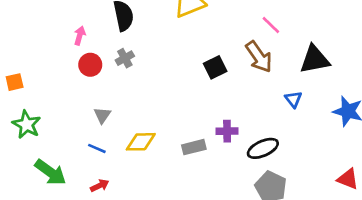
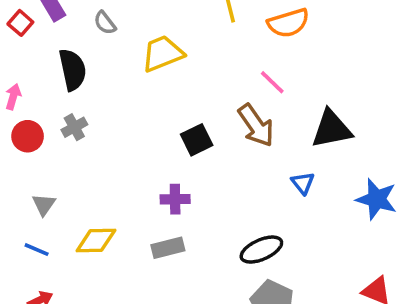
purple cross: (227, 131) -> (175, 199), moved

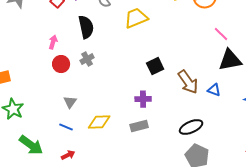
pink line: (272, 82) -> (221, 34), moved
brown arrow: (256, 125) -> (188, 82), moved
blue triangle: (303, 183) -> (214, 90), turned -32

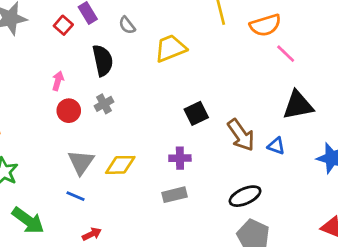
pink line: (221, 34) -> (286, 54), moved
gray triangle: (70, 102) -> (81, 162), size x1.5
yellow diamond: (99, 122) -> (120, 165), moved
red arrow: (68, 155) -> (92, 234), moved

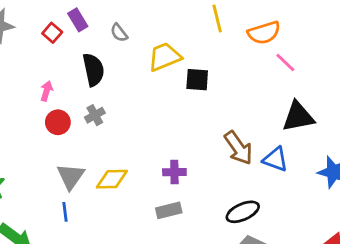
black square: (196, 113) -> (197, 80), moved, turned 30
blue triangle: (276, 146) -> (275, 159), size x1.4
blue line: (75, 196) -> (65, 212), turned 60

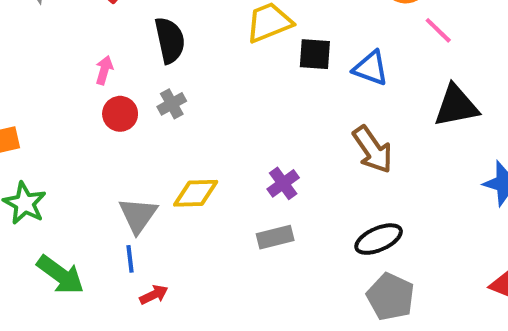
blue triangle: (275, 159) -> (371, 68), moved
purple cross: (174, 172) -> (283, 183), turned -35
gray triangle: (71, 176) -> (138, 215), moved
blue line: (65, 212) -> (130, 259), moved

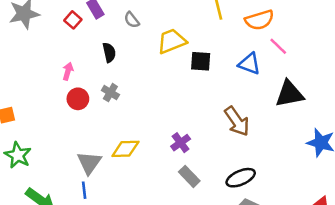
black semicircle: (170, 40) -> (109, 52), size x0.7
blue triangle: (371, 68) -> (249, 64), moved
gray cross: (172, 104) -> (110, 93), turned -30
gray rectangle: (275, 237) -> (189, 176), moved, turned 60

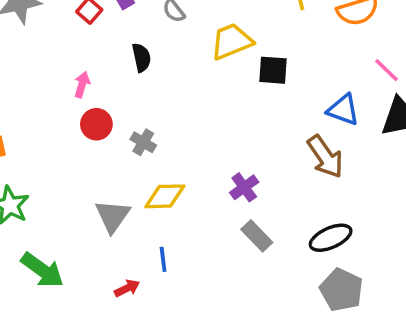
pink line: (278, 46) -> (386, 70), moved
blue triangle: (249, 64) -> (343, 110), moved
gray cross: (110, 93) -> (143, 142), moved
blue line: (84, 190) -> (163, 259), moved

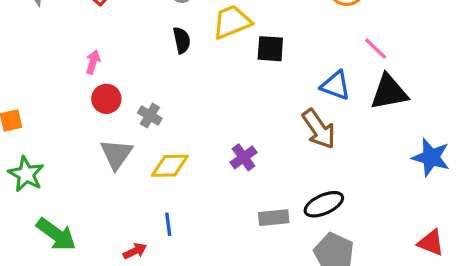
black semicircle: (141, 58) -> (182, 40), moved
gray triangle: (113, 216) -> (116, 154), moved
gray rectangle: (257, 236) -> (274, 218), moved, turned -52

